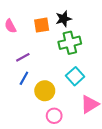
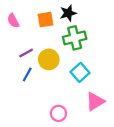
yellow circle: (45, 91) -> (49, 59), moved

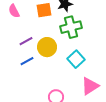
blue line: (27, 75) -> (27, 61), turned 32

